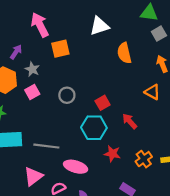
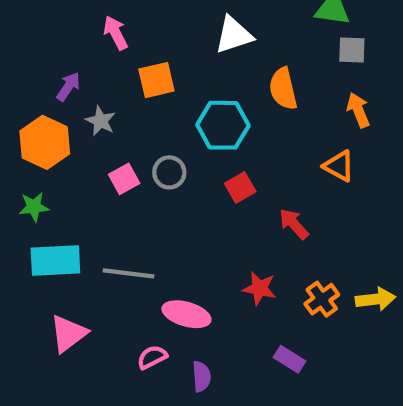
pink arrow: (40, 25) -> (116, 33), size x0.7
gray square: (159, 34) -> (352, 50), turned 32
pink square: (32, 92) -> (124, 179), moved
cyan hexagon: (94, 128) -> (223, 125), moved
pink triangle: (33, 176) -> (68, 334), moved

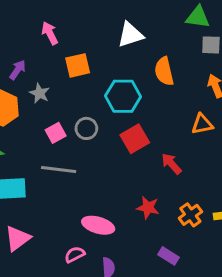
orange triangle: (339, 166) -> (202, 124), turned -40
red square: (240, 187) -> (135, 139), size x1.4
gray line: (128, 273) -> (59, 170), moved

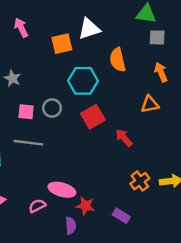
orange square: (78, 65) -> (62, 44), moved
pink square: (56, 133) -> (26, 112), turned 35
red star: (148, 208) -> (85, 206), moved
pink semicircle: (75, 255) -> (37, 206), moved

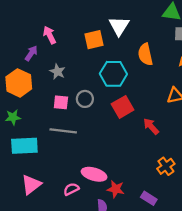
pink arrow: (21, 28) -> (50, 35), moved
white triangle: (89, 29) -> (119, 26), turned -40
gray star: (12, 78) -> (58, 72), moved

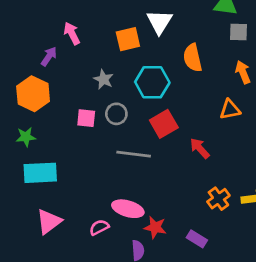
gray star: (58, 72) -> (103, 79), moved
gray line: (63, 131) -> (134, 154), moved

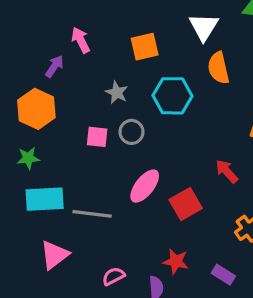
white triangle: (160, 22) -> (204, 27), moved
red square: (164, 124) -> (186, 204), moved
gray line: (134, 154) -> (92, 214), moved
pink ellipse: (128, 209) -> (145, 186), moved, turned -68
pink semicircle: (99, 227) -> (113, 276), moved

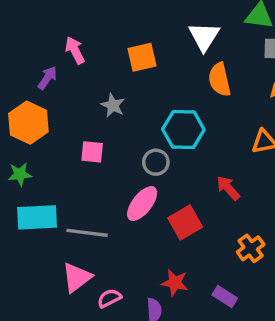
cyan hexagon: (173, 96) -> (183, 129), moved
gray circle: (132, 132) -> (156, 162), moved
pink triangle: (54, 255) -> (77, 278), moved

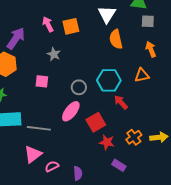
pink arrow: (75, 50) -> (48, 24), moved
purple arrow: (47, 78) -> (16, 38), size x1.6
cyan hexagon: (183, 129) -> (109, 80), moved
red star: (175, 283) -> (107, 142), moved

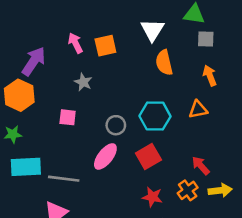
red arrow: (121, 102) -> (201, 166), moved
red square: (96, 122) -> (148, 156), moved

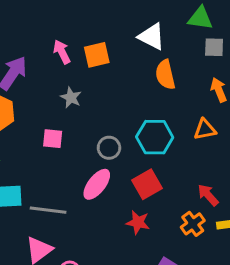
white triangle: (152, 30) -> (152, 37), turned -35
red star: (152, 197) -> (138, 222), moved

